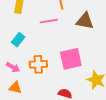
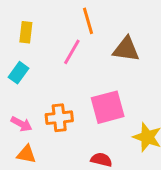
pink line: (49, 21) -> (72, 52), turned -48
cyan rectangle: (18, 40) -> (19, 73), moved

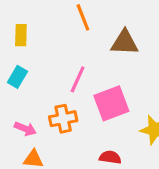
pink line: (72, 52) -> (78, 79), moved

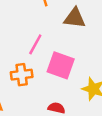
pink square: (111, 103) -> (61, 65), turned 36

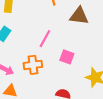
pink square: (61, 65) -> (67, 57), size x0.6

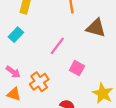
orange cross: (33, 65) -> (39, 82), moved, turned -36

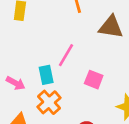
cyan rectangle: (16, 35) -> (46, 75), moved, turned -48
pink arrow: (13, 72) -> (16, 83), moved

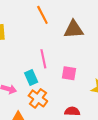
pink line: (66, 55) -> (43, 59), turned -30

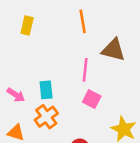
pink line: (43, 59) -> (85, 70), moved

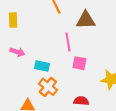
cyan rectangle: (46, 90) -> (42, 66), turned -56
pink arrow: (16, 95) -> (17, 52), moved

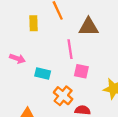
yellow rectangle: (13, 20) -> (33, 23), moved
orange cross: (48, 87) -> (63, 96), moved

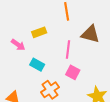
yellow rectangle: (33, 23) -> (39, 32), moved, turned 56

